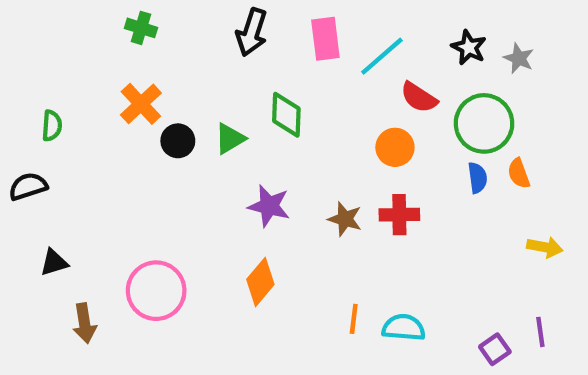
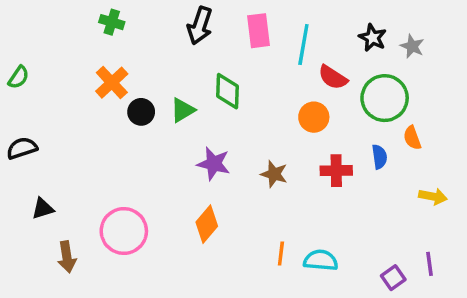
cyan line: (382, 56) -> (303, 45), turned -39
green semicircle: (52, 126) -> (19, 77), moved, turned 30
blue semicircle: (477, 178) -> (379, 157), moved
red cross: (399, 215) -> (336, 171), moved

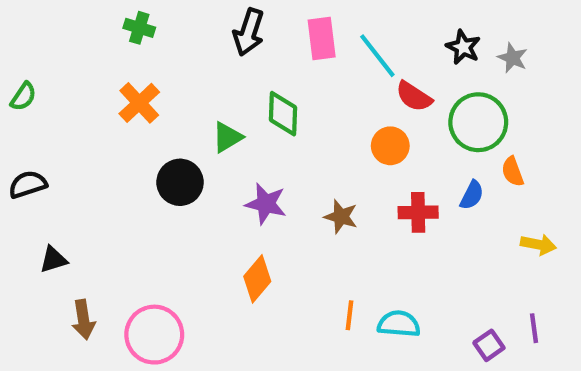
cyan line: (303, 45) -> (377, 56), turned -48
black circle: (141, 112) -> (180, 182), moved, size x1.4
blue semicircle: (379, 157) -> (472, 195), turned 35
pink circle: (124, 231) -> (154, 335), moved

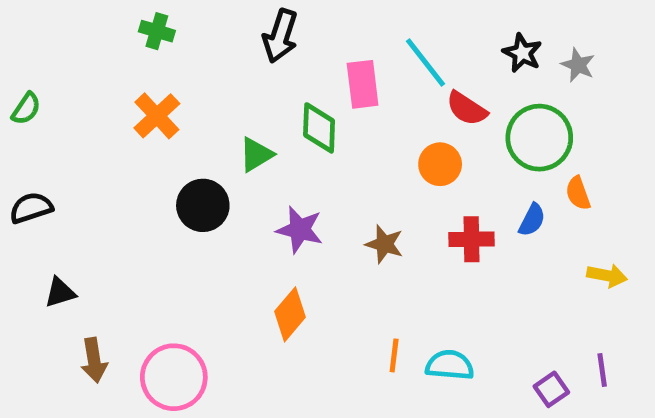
pink rectangle: (322, 39) -> (363, 84), moved

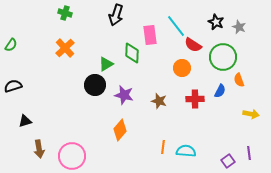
black circle: (203, 205) -> (95, 85), moved

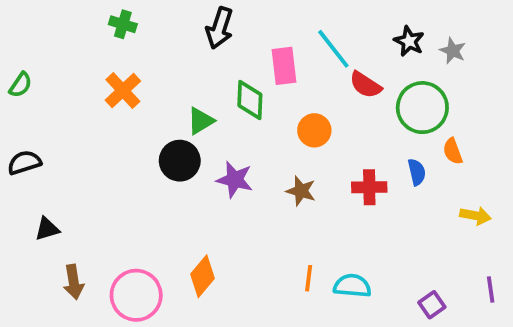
orange circle: (182, 68) -> (314, 130), moved
blue semicircle: (220, 91) -> (417, 172), turned -40
orange diamond: (120, 130) -> (202, 276), moved
purple line: (249, 153) -> (491, 290), moved

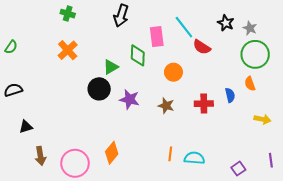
green circle: (422, 108) -> (255, 54), moved

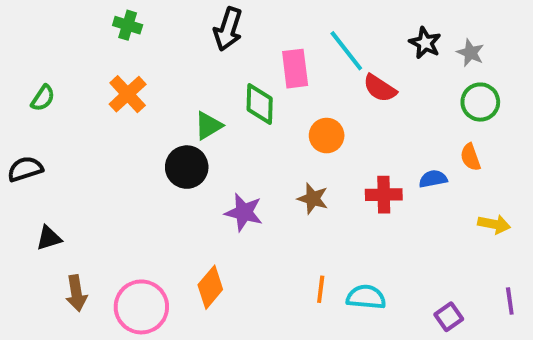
green semicircle: (11, 47) -> (43, 98), moved
green circle: (255, 54) -> (480, 102), size x0.7
blue semicircle: (230, 95) -> (433, 179), turned -88
purple star: (129, 99) -> (244, 212), moved

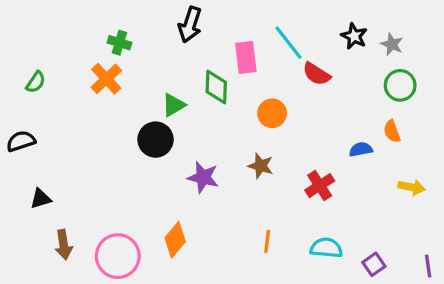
green cross: (128, 25) -> (119, 43), moved
red cross: (384, 195) -> (320, 186), moved, turned -32
cyan semicircle: (366, 297) -> (326, 248), moved
purple line: (510, 301) -> (428, 266), moved

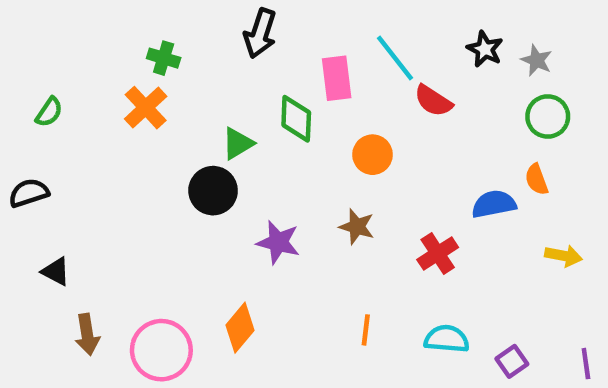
blue semicircle: (361, 149) -> (494, 204), size x1.4
black triangle: (41, 199) -> (56, 272), turned 45

